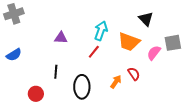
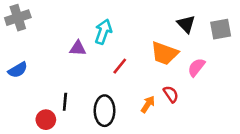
cyan arrow: (101, 31) -> (103, 32), moved
gray square: (173, 43) -> (221, 29), moved
black line: (56, 72) -> (65, 102), moved

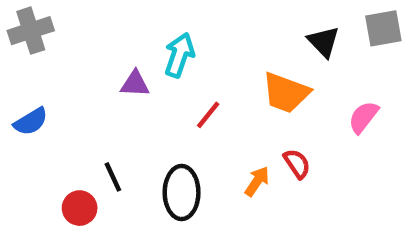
gray square: (221, 29) -> (383, 28), moved
pink semicircle: (196, 67) -> (363, 117), moved
black line: (65, 102) -> (113, 177), turned -30

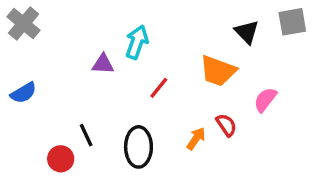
gray cross: (31, 31) -> (23, 24), turned -32
pink semicircle: (363, 117) -> (265, 100), moved

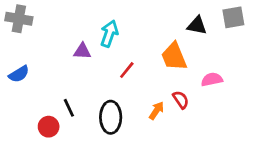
gray cross: (23, 24) -> (19, 19), turned -30
black triangle: (247, 32) -> (197, 25), turned -35
orange trapezoid: (218, 71) -> (174, 57), turned 48
pink semicircle: (265, 100) -> (212, 79), turned 40

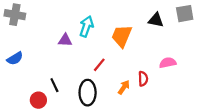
orange trapezoid: (174, 57) -> (122, 36), moved, turned 45
red line: (127, 70) -> (99, 65), moved
red semicircle: (181, 100) -> (143, 79), turned 32

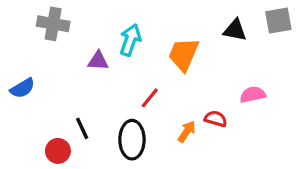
gray cross: (15, 15) -> (53, 24), moved
red semicircle: (143, 79) -> (216, 119), turned -72

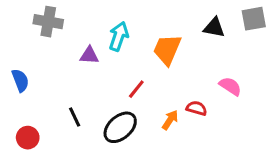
blue semicircle: (23, 88) -> (20, 80), turned -80
pink semicircle: (253, 95) -> (230, 86), turned 45
black ellipse: (132, 140) -> (120, 127), turned 48
red circle: (58, 151) -> (28, 138), moved

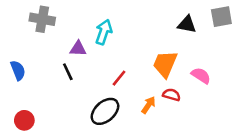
orange trapezoid: (167, 50) -> (165, 64), moved
black line: (75, 117) -> (68, 72), moved

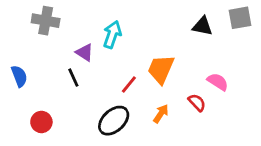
purple triangle: (78, 49) -> (84, 53), turned 30
orange trapezoid: (165, 64) -> (161, 69), moved
red semicircle: (172, 95) -> (197, 103), moved, turned 30
red circle: (24, 120) -> (41, 122), moved

